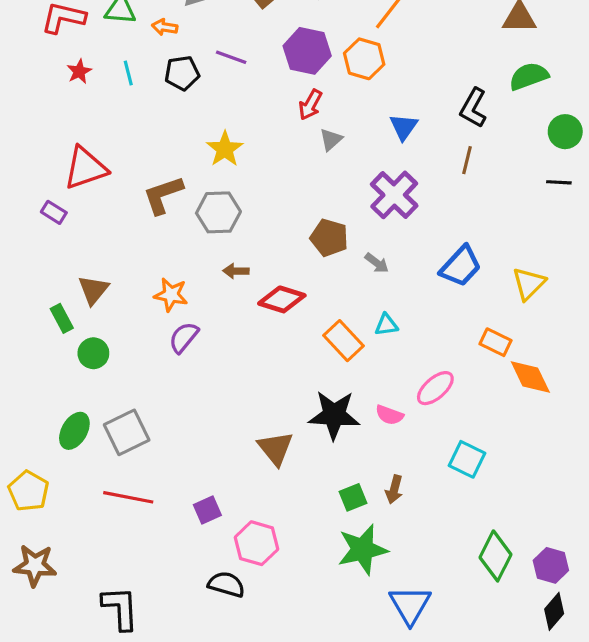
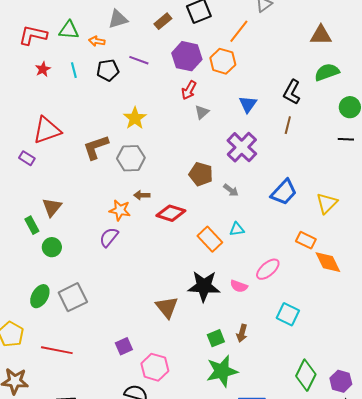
orange star: (171, 295) -> (120, 210), moved
red line: (128, 497) -> (57, 350), moved

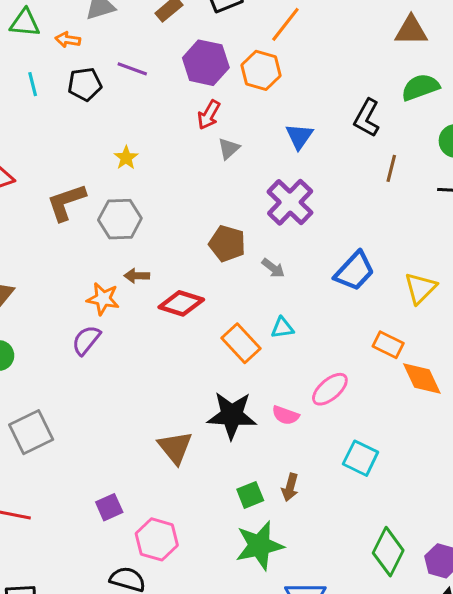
yellow star: (135, 118) -> (126, 158), size x0.7
brown line: (288, 125) -> (391, 168), moved

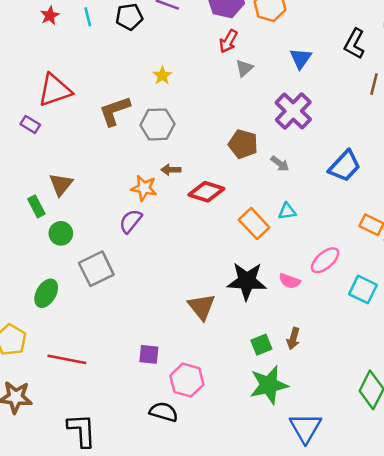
gray square: (31, 432) -> (96, 269), moved
cyan square: (361, 458) -> (363, 290), moved
purple square: (109, 507) -> (149, 354), turned 30

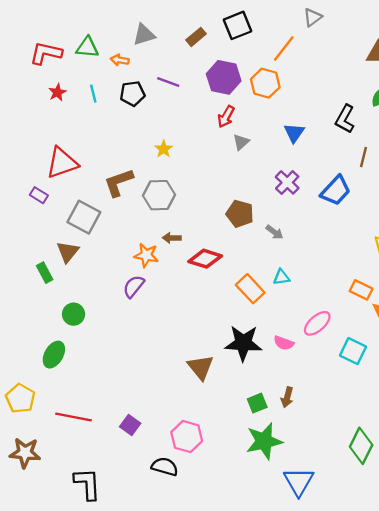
purple cross: (293, 111) -> (287, 182), size x0.7
blue trapezoid: (345, 166) -> (336, 191), moved
green circle: (61, 233) -> (74, 314), moved
gray square: (96, 269) -> (84, 217), moved, turned -36
purple square: (149, 354) -> (130, 425), moved, turned 30

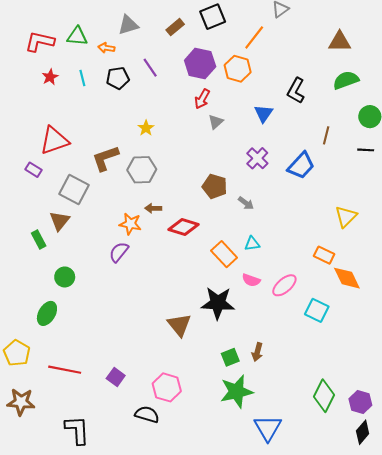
purple line: (168, 82) -> (150, 68), turned 36
black L-shape: (345, 119) -> (296, 91), moved
pink semicircle: (284, 343) -> (251, 280), moved

